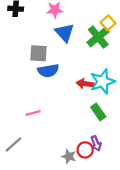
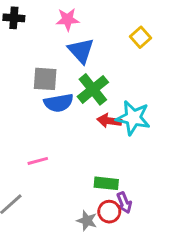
green cross: (98, 37) -> (93, 89), moved
cyan star: (103, 82) -> (133, 118), turned 30
green rectangle: (98, 112) -> (106, 183), moved, turned -49

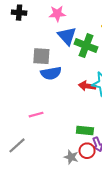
green cross: (93, 89) -> (86, 46), moved, turned -30

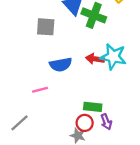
blue semicircle: (51, 73) -> (61, 65), moved
red circle: (87, 151) -> (85, 123), moved

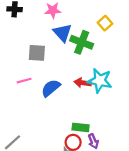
blue semicircle: (61, 65) -> (51, 88), turned 150
pink line: (40, 90) -> (24, 81), moved

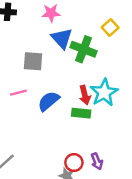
cyan star: (100, 81) -> (104, 93), turned 30
red arrow: (83, 83) -> (85, 95), turned -112
green rectangle: (81, 127) -> (81, 113), moved

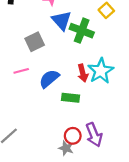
gray square: (33, 61) -> (35, 42), turned -30
green rectangle: (81, 113) -> (70, 98), moved
purple arrow: (97, 161) -> (94, 135), size x1.5

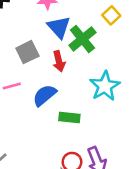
green cross: (82, 31) -> (82, 39), turned 30
red arrow: (83, 73) -> (59, 61), moved

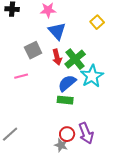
green cross: (82, 39) -> (75, 59), moved
blue semicircle: (44, 95) -> (67, 83), moved

